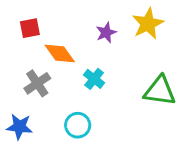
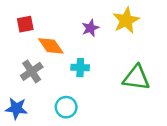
cyan cross: (94, 79) -> (80, 68), turned -36

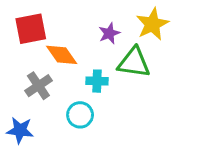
red square: (25, 24) -> (31, 29), size x1.5
green triangle: (136, 78) -> (134, 63), moved
cyan circle: (66, 107) -> (80, 115), moved

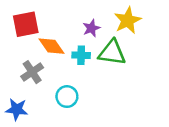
cyan cross: (97, 81) -> (81, 55), moved

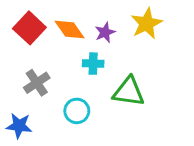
red square: (26, 24) -> (29, 28), turned -36
orange diamond: (51, 46) -> (69, 29), moved
green triangle: (112, 53) -> (129, 92), moved

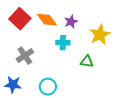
yellow star: (146, 24) -> (100, 35), moved
green triangle: (129, 92) -> (87, 62), size x0.6
cyan circle: (77, 111) -> (48, 87), moved

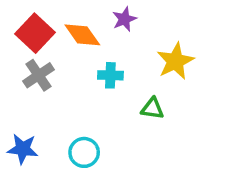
purple star: (71, 22) -> (124, 19), moved
gray cross: (25, 56) -> (38, 75), moved

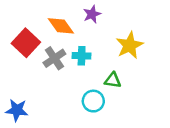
red square: (35, 33) -> (26, 43), moved
gray cross: (38, 75) -> (54, 58), moved
cyan circle: (84, 152) -> (93, 101), moved

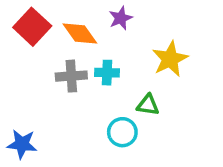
red square: (26, 43) -> (32, 27), moved
gray cross: (54, 58) -> (71, 76), turned 30

